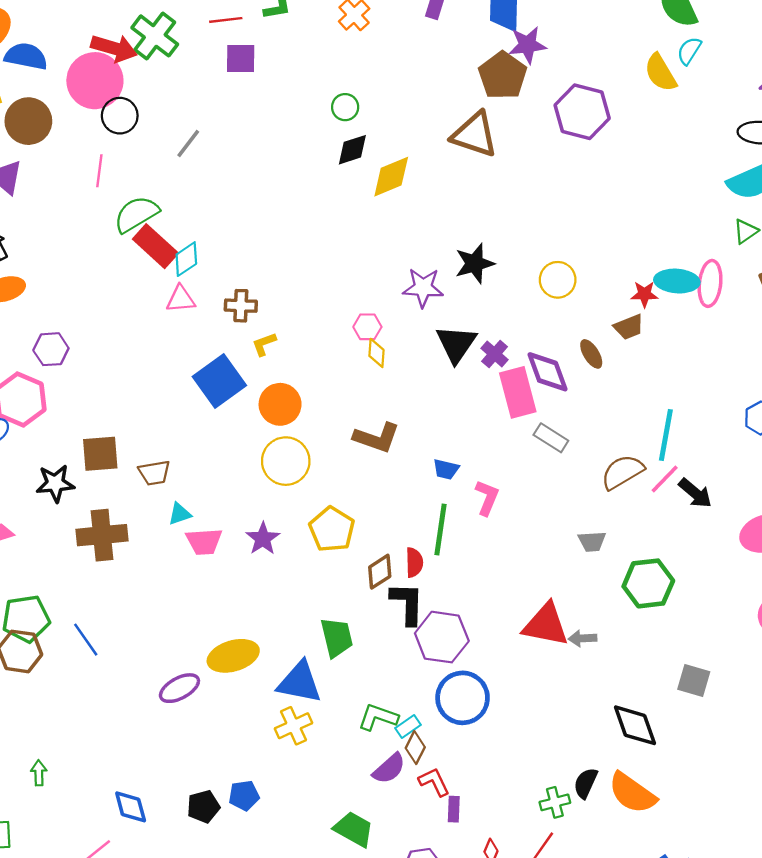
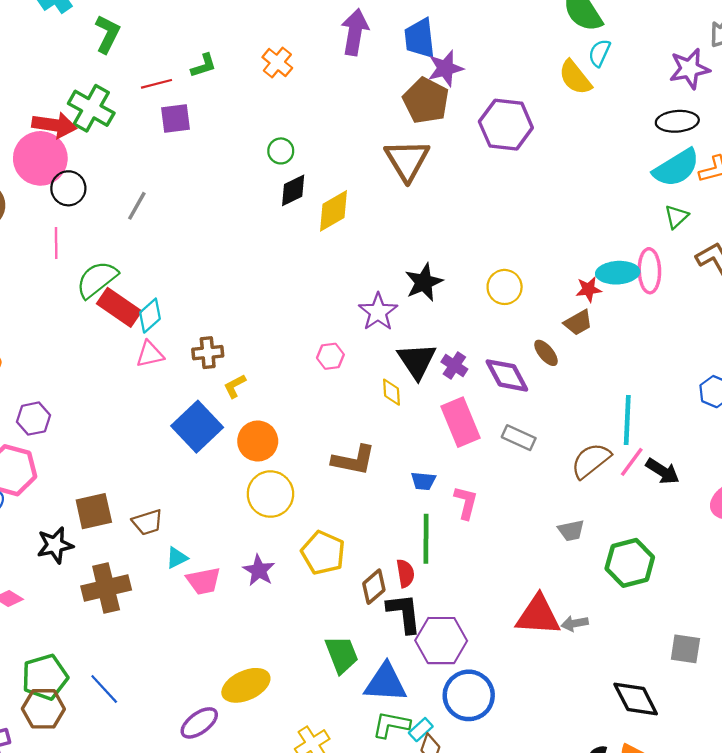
brown triangle: (475, 135) -> (407, 160), turned 48
purple star: (423, 288) -> (378, 312), turned -30
yellow diamond: (376, 353) -> (392, 392), moved
pink rectangle: (518, 392) -> (460, 422), moved
blue triangle: (300, 682) -> (386, 683), moved

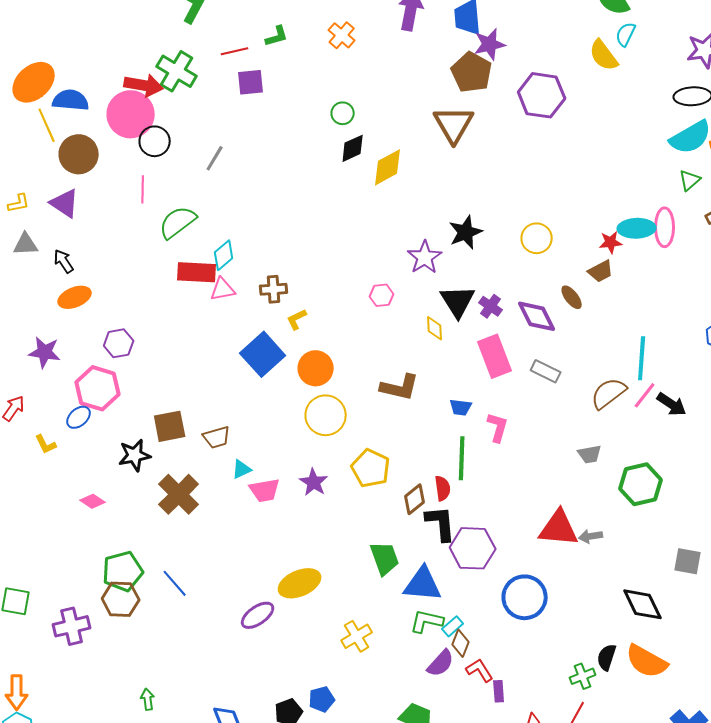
red rectangle: (119, 307) -> (197, 272), moved, turned -33
brown cross: (106, 588) -> (179, 494), turned -33
blue circle: (469, 695) -> (525, 597), moved

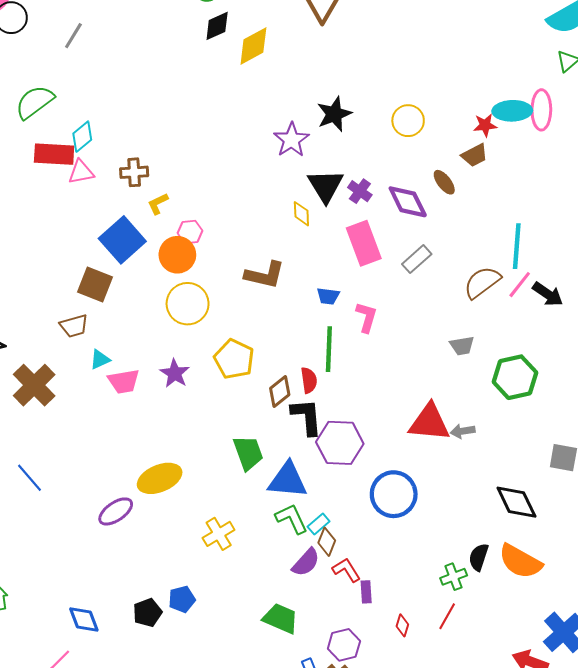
pink hexagon: (382, 295) -> (190, 232), moved
gray rectangle: (546, 371) -> (417, 259), turned -68
brown square: (170, 426) -> (95, 284), moved, turned 32
green L-shape: (427, 621) -> (292, 519), turned 52

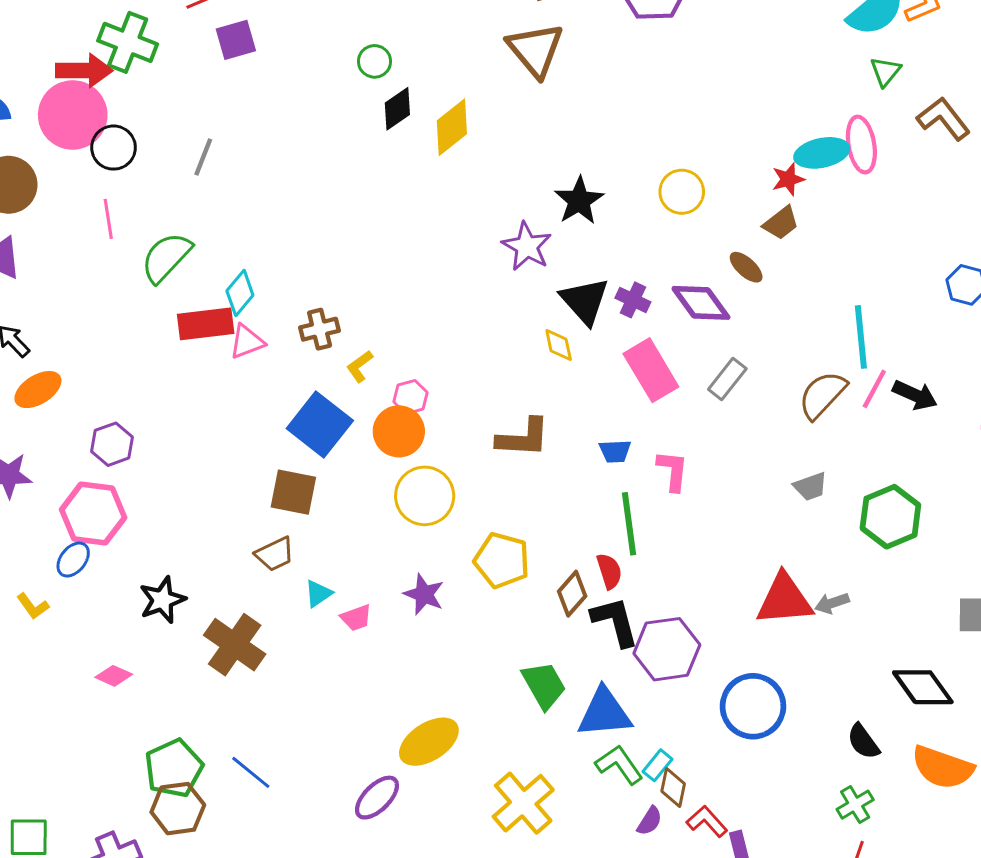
pink trapezoid: (124, 381) -> (356, 618), size x0.7
yellow cross: (219, 534) -> (523, 803), size x1.4
black semicircle: (479, 557) -> (863, 741), moved, turned -44
purple semicircle: (306, 562) -> (650, 821), size x0.7

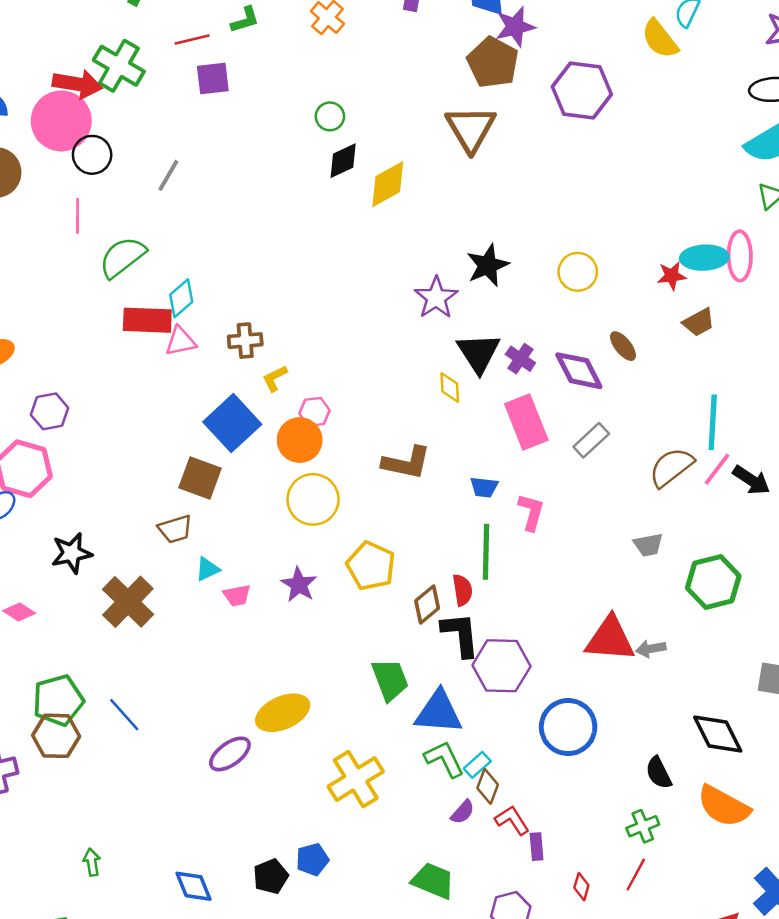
brown trapezoid: (781, 223) -> (699, 322), moved

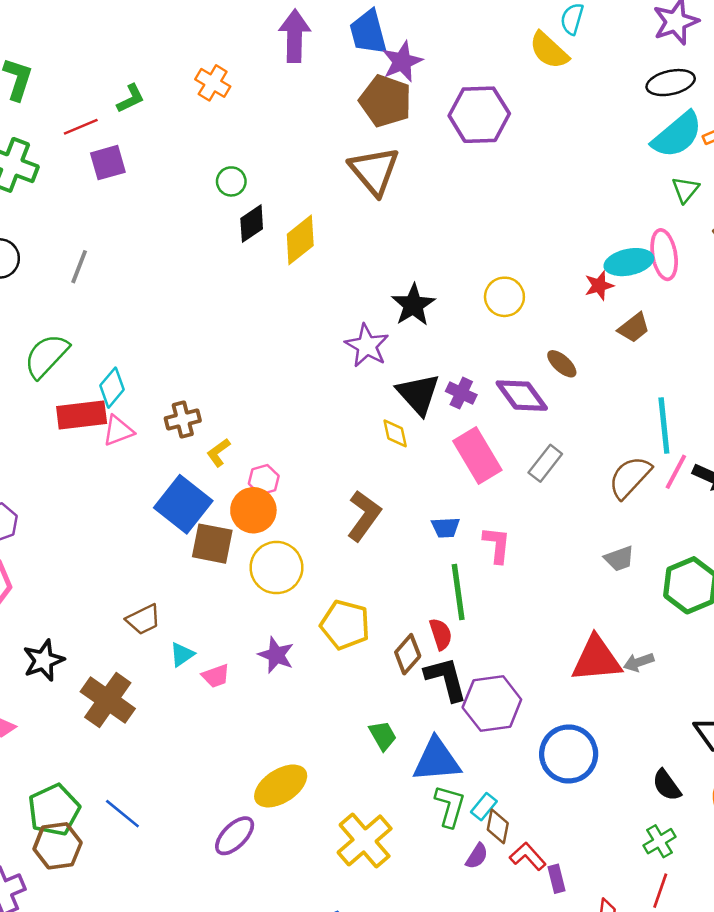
brown L-shape: (406, 463) -> (364, 516), turned -57
brown square: (200, 478) -> (212, 544), moved
green trapezoid: (390, 680) -> (383, 736), size x0.7
green L-shape: (444, 759) -> (450, 806), turned 51

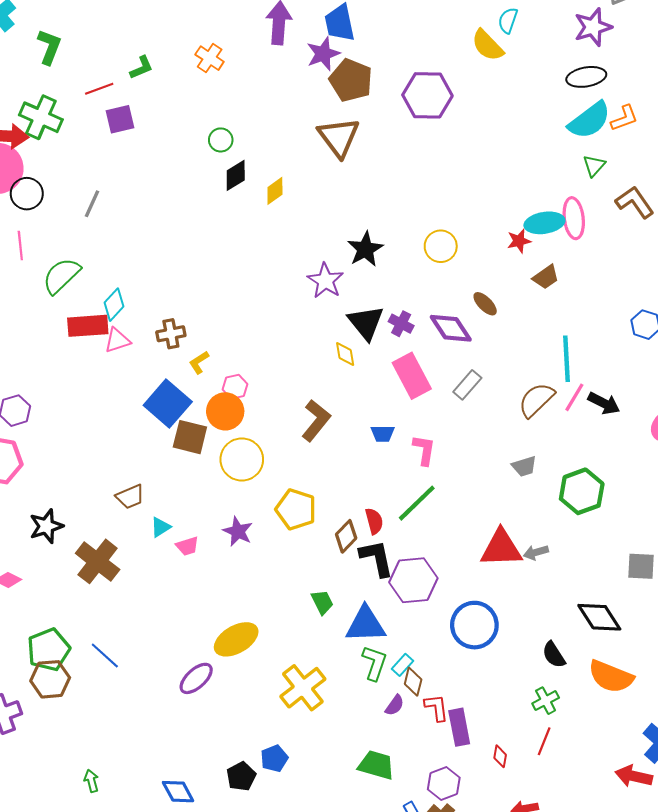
purple star: (402, 62) -> (323, 54), moved
yellow diamond: (300, 240) -> (275, 191), size x0.7
green line: (458, 592) -> (417, 503), moved, turned 51
red L-shape: (528, 856) -> (437, 708), turned 32
purple rectangle: (556, 879) -> (459, 727), size x1.6

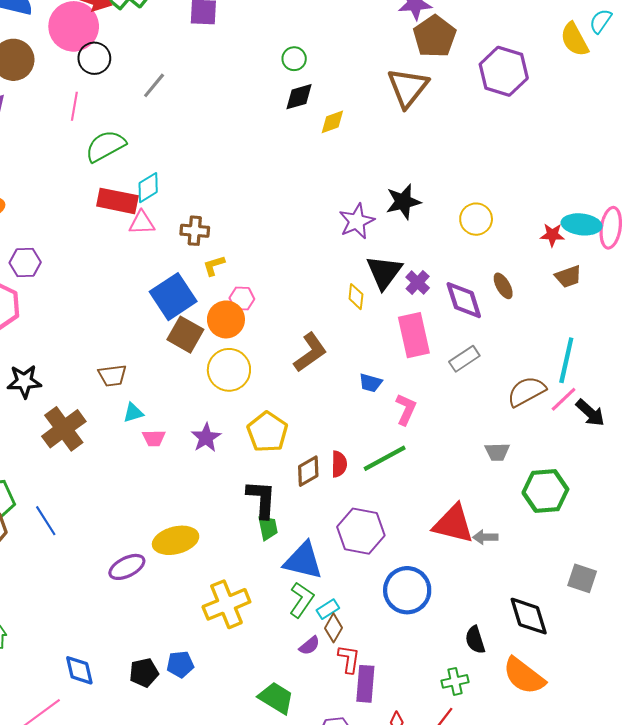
black L-shape: (377, 558) -> (262, 499), moved

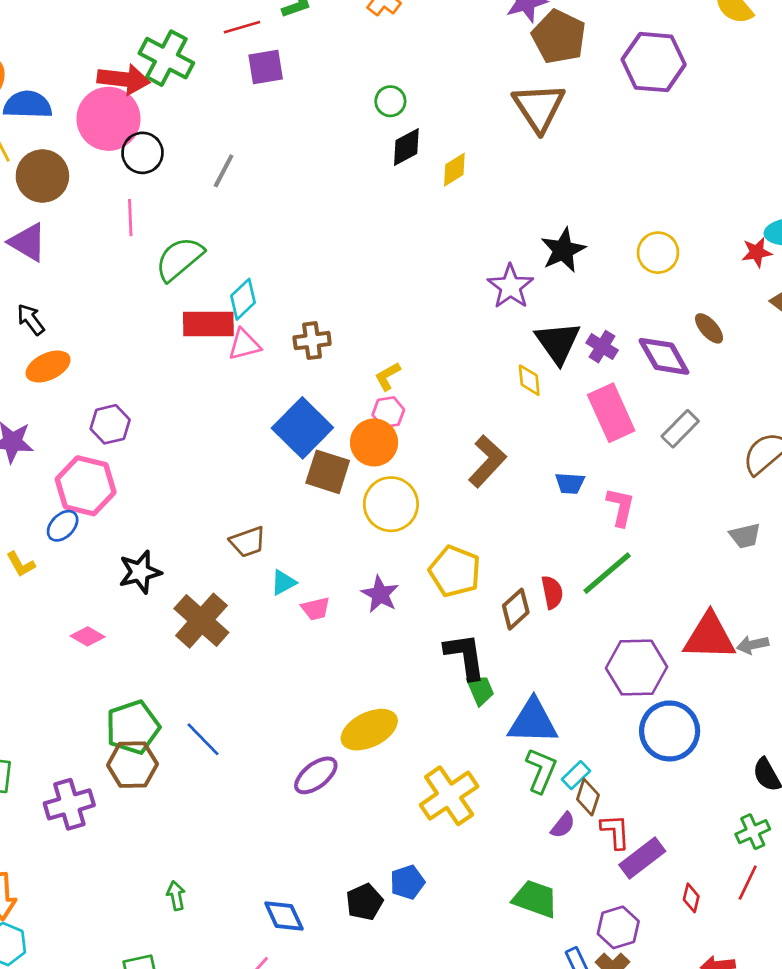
yellow L-shape: (214, 266) -> (388, 376), moved
purple hexagon: (361, 531) -> (637, 668), moved
purple rectangle: (365, 684) -> (642, 858), turned 60

